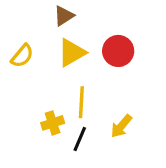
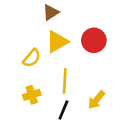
yellow semicircle: (22, 56) -> (32, 58), moved
yellow cross: (53, 123) -> (32, 95), moved

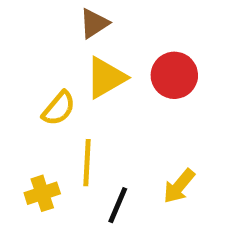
yellow line: (65, 81) -> (87, 163), moved
yellow cross: (32, 95) -> (42, 193), moved

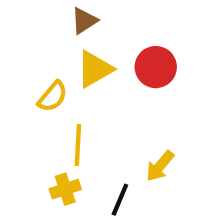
yellow cross: (42, 193) -> (65, 189), moved
black line: (118, 205) -> (120, 200), moved

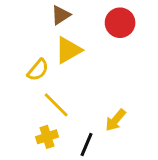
red circle: (156, 67) -> (120, 23), moved
yellow line: (78, 145) -> (56, 105), turned -48

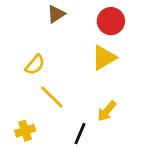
yellow triangle: (68, 50) -> (104, 58), moved
yellow cross: (47, 137) -> (25, 131), moved

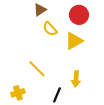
yellow semicircle: (35, 65) -> (50, 29), moved, turned 98
yellow arrow: (107, 111) -> (76, 79), turned -35

